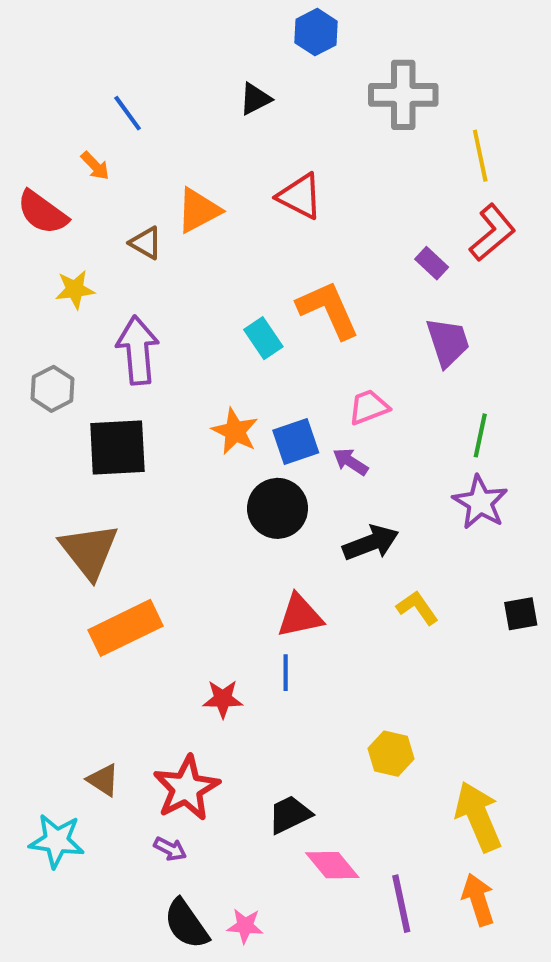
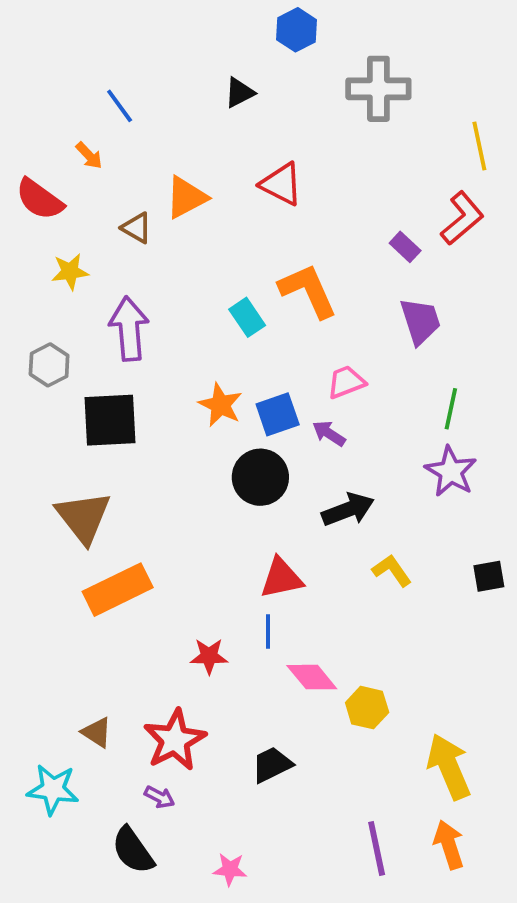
yellow line: (480, 156) -> (479, 146), moved
pink diamond: (332, 865) -> (312, 677), moved
black semicircle: (186, 924) -> (133, 850), moved

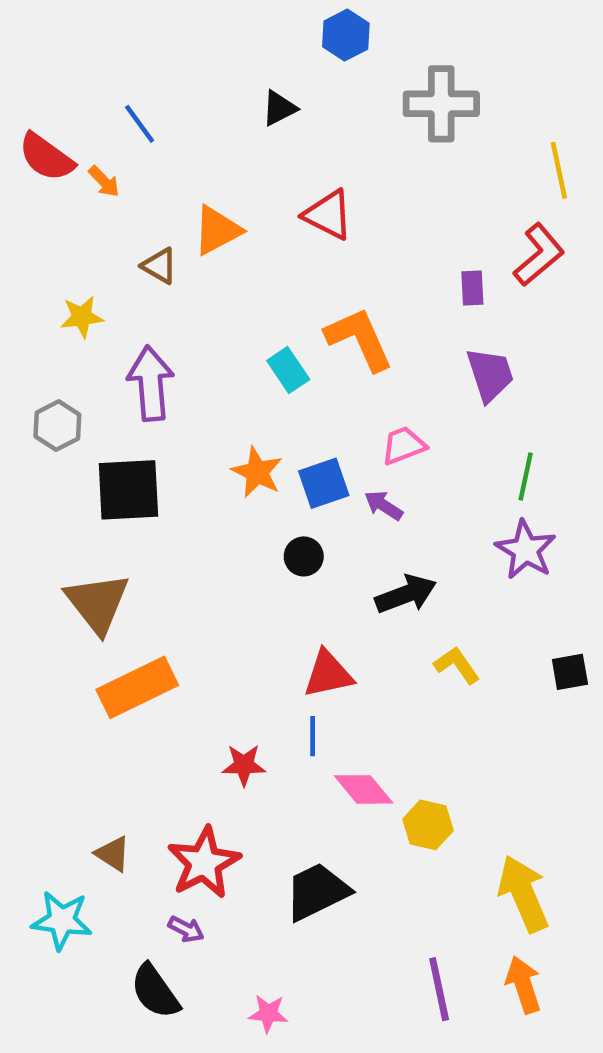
red semicircle: (40, 199) -> (46, 157), moved
purple rectangle: (405, 247) -> (472, 288), turned 44
black circle: (260, 477) -> (304, 556), size x0.6
black trapezoid: (272, 765) -> (317, 891), size x1.4

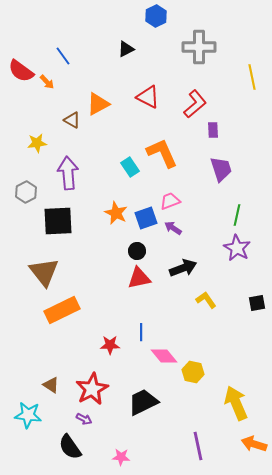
red L-shape: (539, 255) -> (195, 104), moved
pink trapezoid: (404, 446) -> (170, 201), moved
red triangle: (328, 674) -> (139, 278), moved
orange arrow: (523, 985) -> (254, 444), moved, turned -55

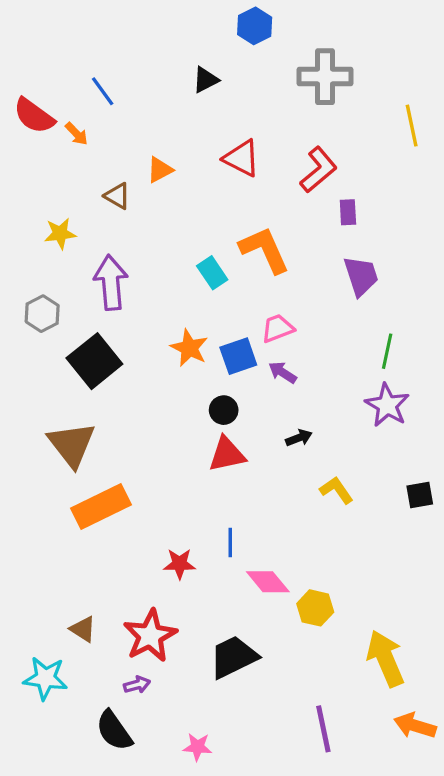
orange triangle: (98, 104) -> (160, 170), size x0.7
black square: (58, 221) -> (94, 361), turned -36
black arrow: (183, 268) -> (299, 438), size x0.6
purple arrow: (84, 419) -> (137, 685), turned -42

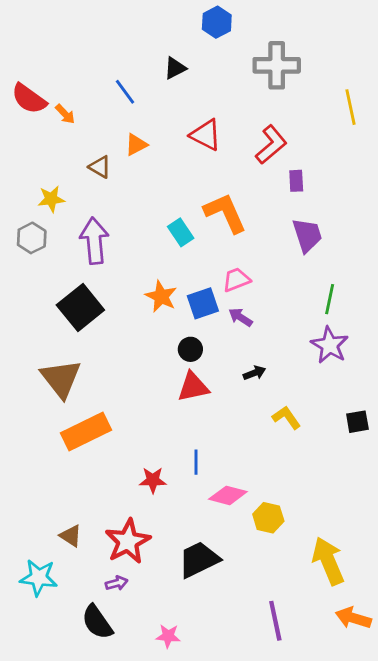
blue line: (103, 91) -> (125, 92), moved
gray hexagon: (42, 314) -> (32, 238), moved
pink diamond: (268, 582) -> (228, 495), turned -36

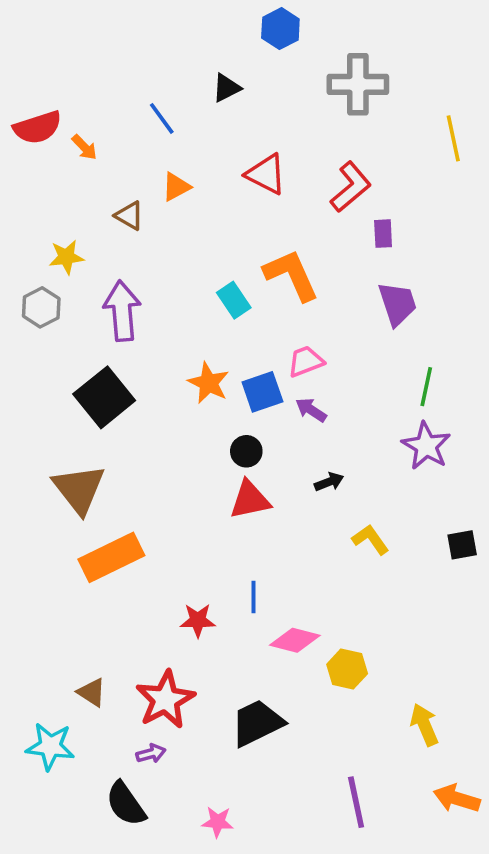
red semicircle: (29, 99) -> (38, 127), turned -54
yellow arrow: (328, 561) -> (424, 725), size x0.7

